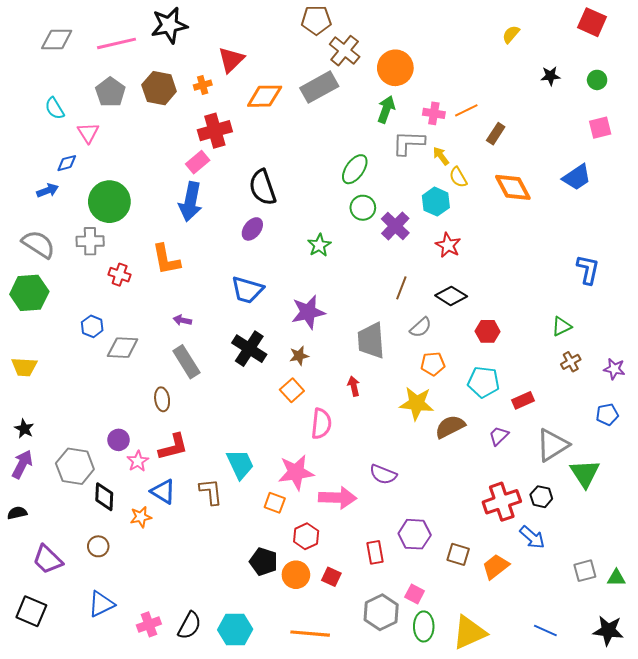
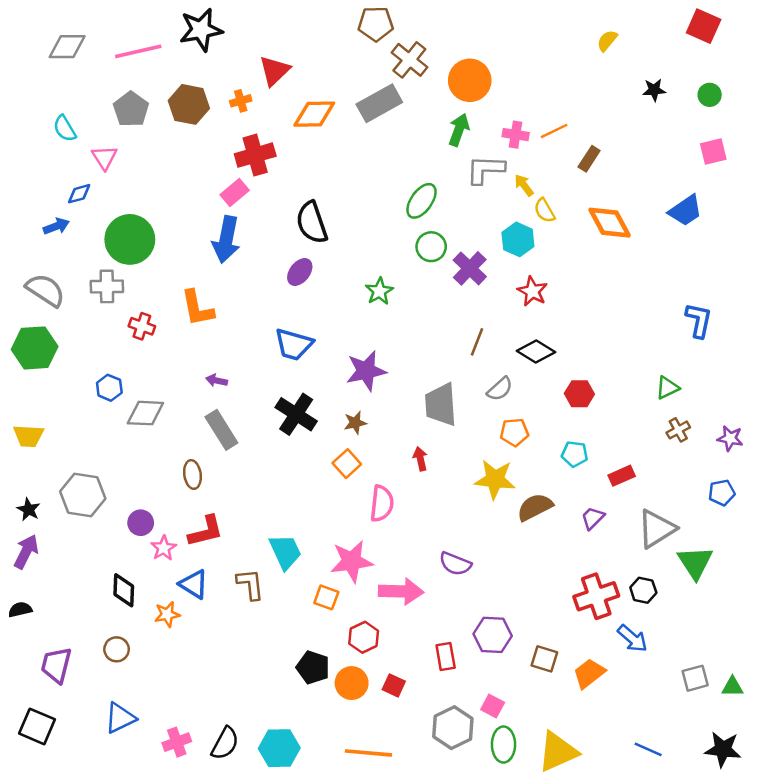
cyan pentagon: (484, 382) -> (575, 454), size x0.7
gray hexagon: (75, 466) -> (83, 495), moved
purple trapezoid: (48, 560) -> (56, 665), turned 60

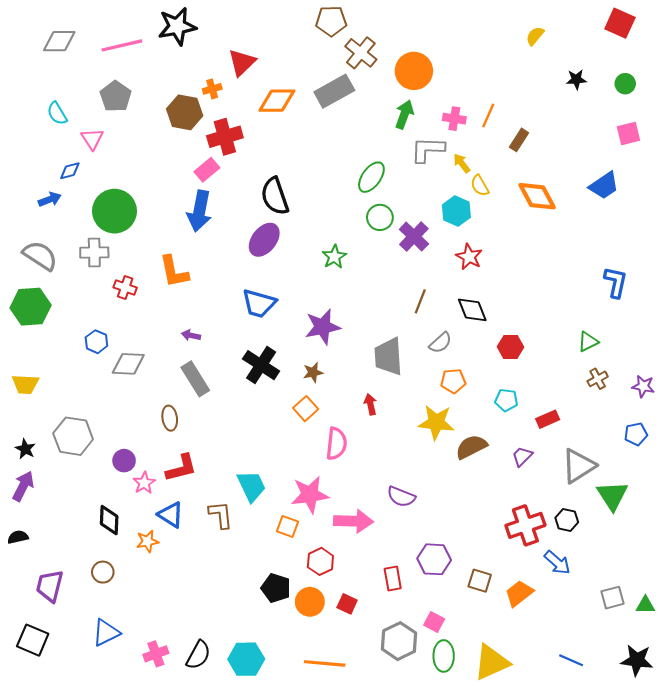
brown hexagon: (189, 104) -> (185, 112), moved
orange line: (554, 131) -> (488, 116), turned -40
purple ellipse: (300, 272) -> (264, 240), size x1.4
black diamond: (536, 352) -> (472, 310), turned 36

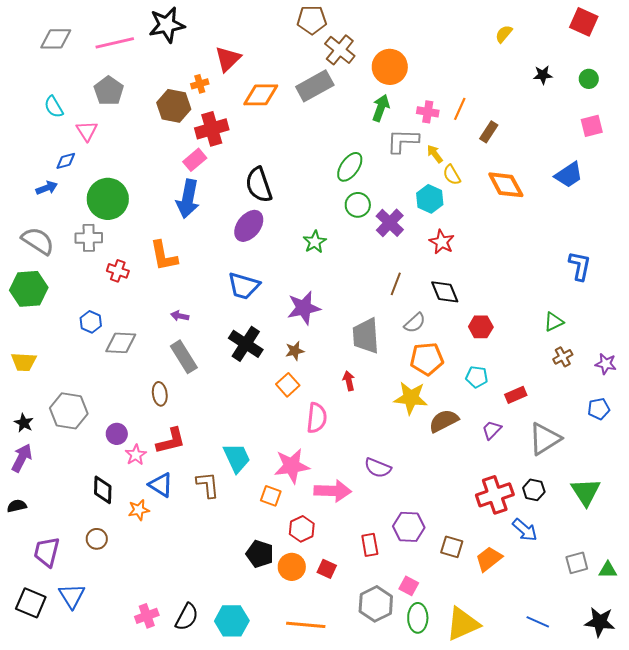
orange pentagon: (453, 381) -> (427, 359), size x1.4
green triangle: (612, 496) -> (586, 492), moved
blue triangle: (106, 633) -> (72, 596), moved, turned -36

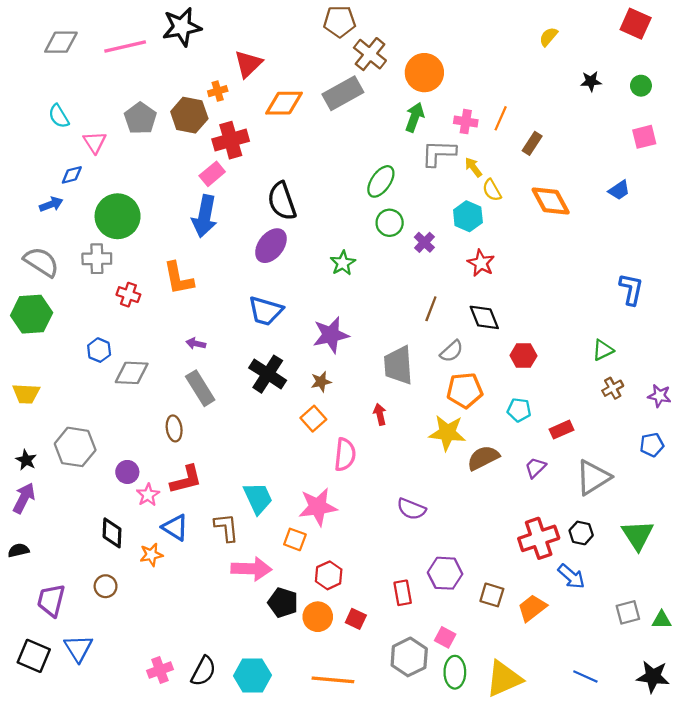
gray pentagon: (109, 91) -> (140, 118), moved
blue trapezoid: (569, 175) -> (619, 190), size x0.7
purple cross: (390, 223) -> (424, 242), size x0.7
pink arrow: (333, 491) -> (251, 569), moved

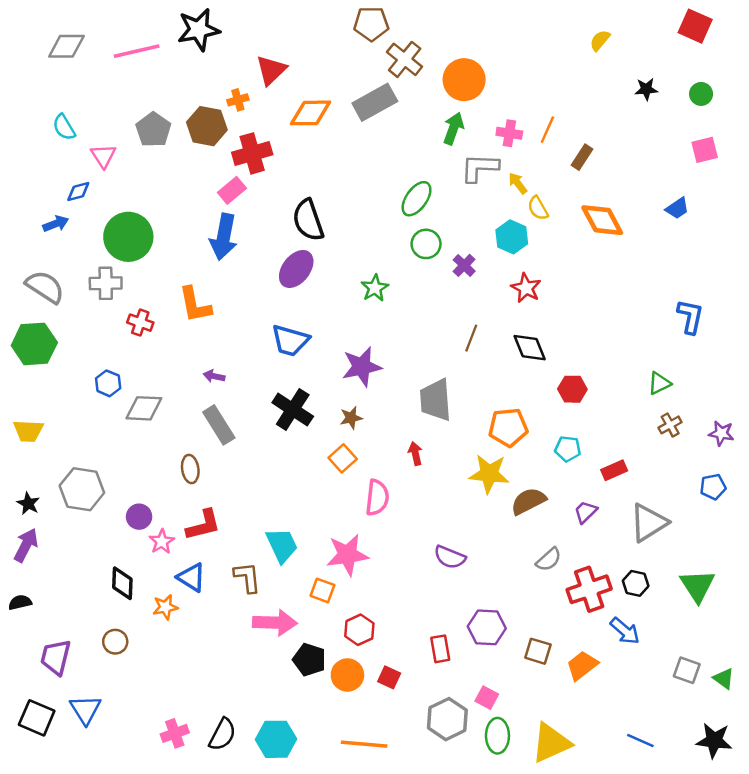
gray semicircle: (452, 351) -> (549, 559), moved
gray square: (628, 612) -> (687, 670), turned 35
green triangle: (662, 620) -> (724, 679), turned 36

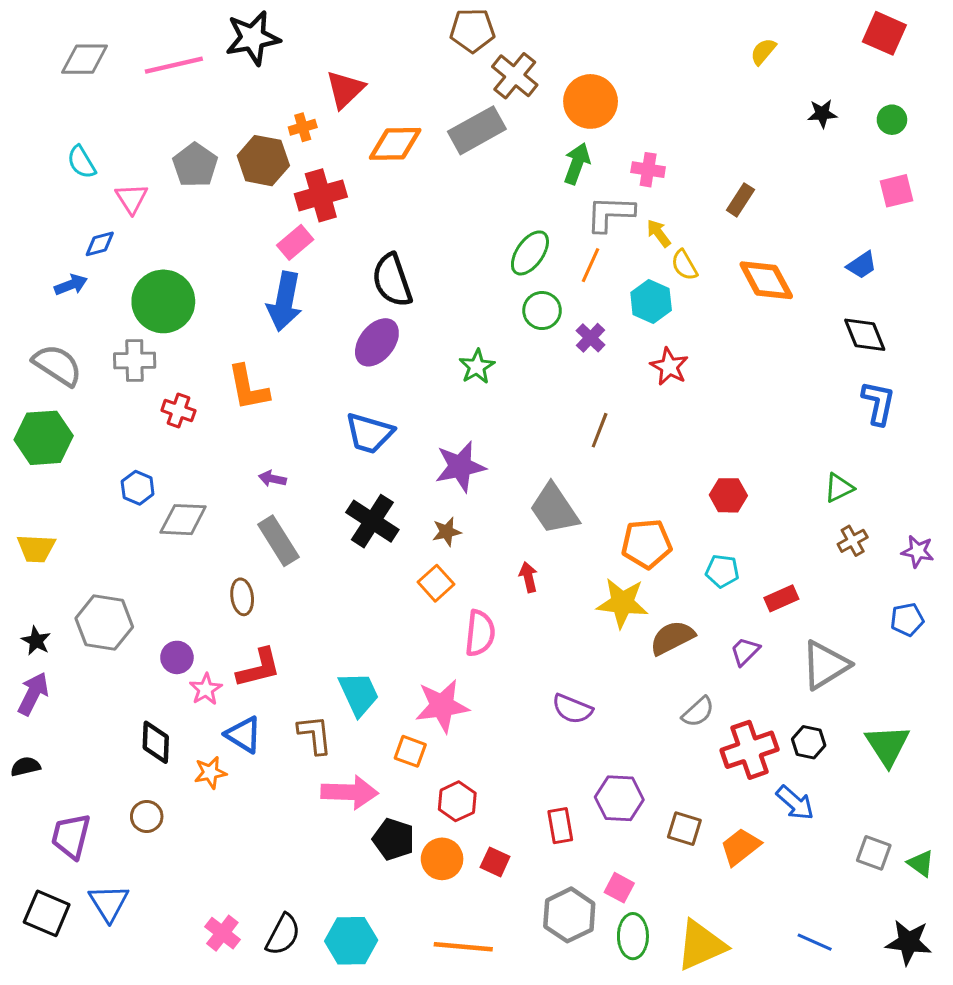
orange line: (547, 130) -> (591, 265), moved
black diamond: (530, 348) -> (865, 335), moved
gray trapezoid: (436, 400) -> (554, 509), turned -30
pink cross: (175, 733) -> (222, 933), turned -32

